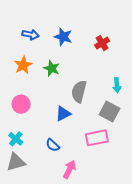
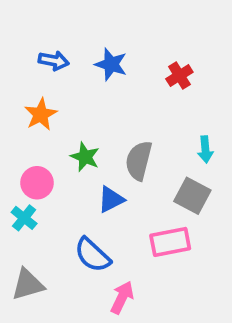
green star: (52, 68) -> (85, 157), moved
cyan cross: (16, 139) -> (24, 218), moved
blue semicircle: (53, 145) -> (92, 255), size x1.5

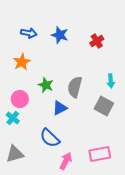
pink rectangle: (170, 242) -> (100, 154), moved

